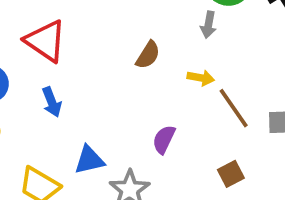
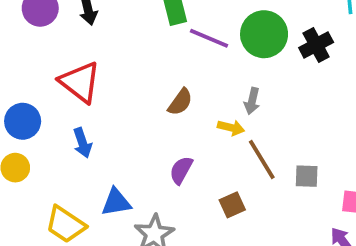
gray arrow: (208, 25) -> (252, 101), moved
purple semicircle: (164, 139) -> (181, 170), moved
brown square: (231, 174) -> (232, 205), moved

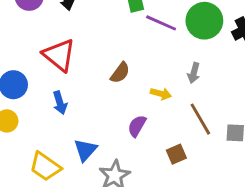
brown semicircle: (180, 102) -> (120, 73), moved
yellow arrow: (231, 128) -> (161, 94), moved
blue triangle: (116, 202) -> (85, 150), turned -40

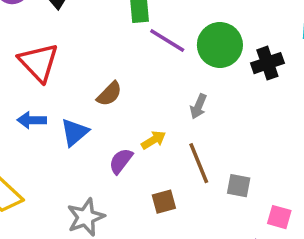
yellow arrow: (161, 94) -> (154, 140), moved, turned -54
blue arrow: (60, 103) -> (32, 120), turned 100
blue triangle: (85, 150) -> (75, 132), moved

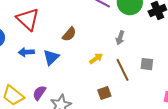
purple semicircle: (121, 161) -> (39, 93), moved
gray square: (239, 186) -> (147, 64), moved

